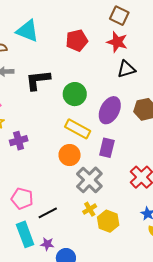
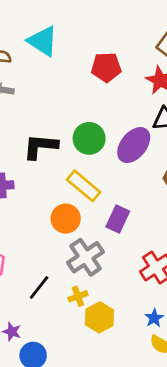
black L-shape: (38, 80) -> (40, 146), moved
purple ellipse: (110, 110) -> (134, 145), moved
black line: (48, 213) -> (39, 287), moved, turned -36

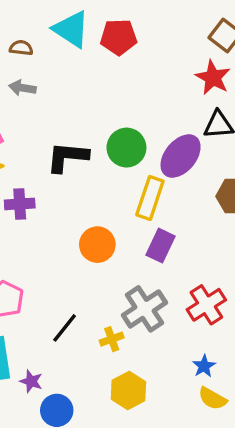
red pentagon: (106, 67) -> (119, 37), moved
yellow rectangle: (84, 186) -> (150, 198), moved, turned 68
gray cross: (86, 257) -> (144, 309), moved
yellow hexagon: (99, 317) -> (128, 391), moved

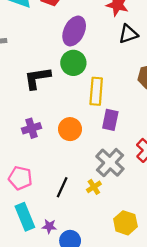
purple ellipse: (181, 156) -> (74, 31), moved
purple cross: (20, 204) -> (32, 128), moved
yellow hexagon: (128, 391) -> (125, 223), moved

